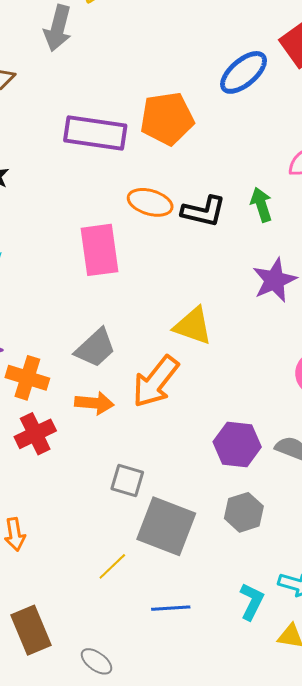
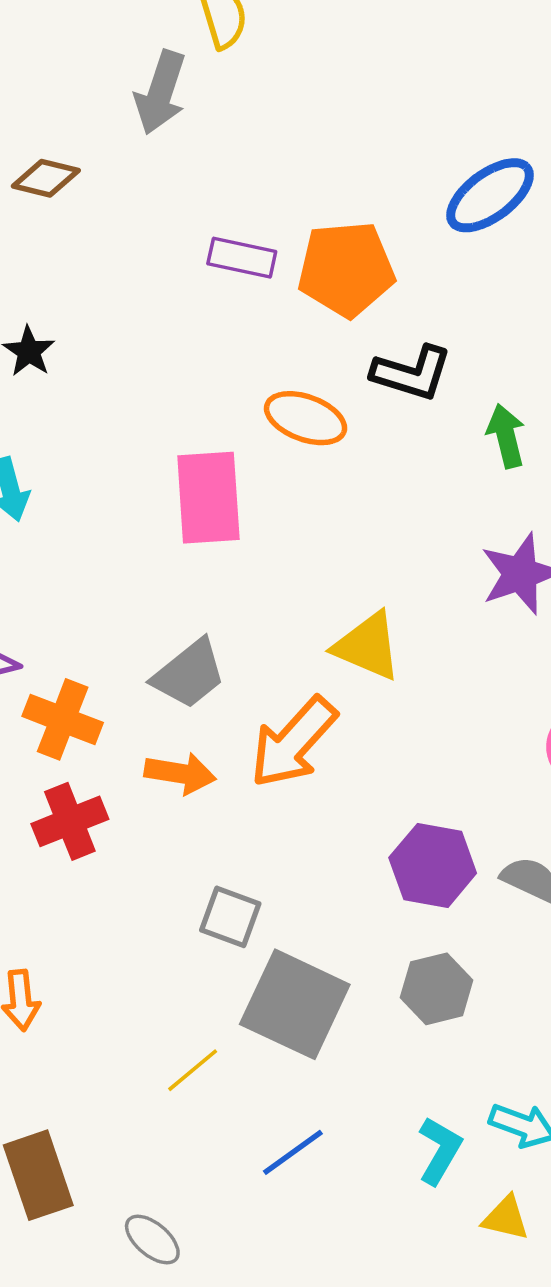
purple rectangle: (95, 133) -> (242, 258), moved, size x0.6
black L-shape: (204, 211) -> (412, 373), moved
blue line: (171, 608) -> (293, 1152), turned -36

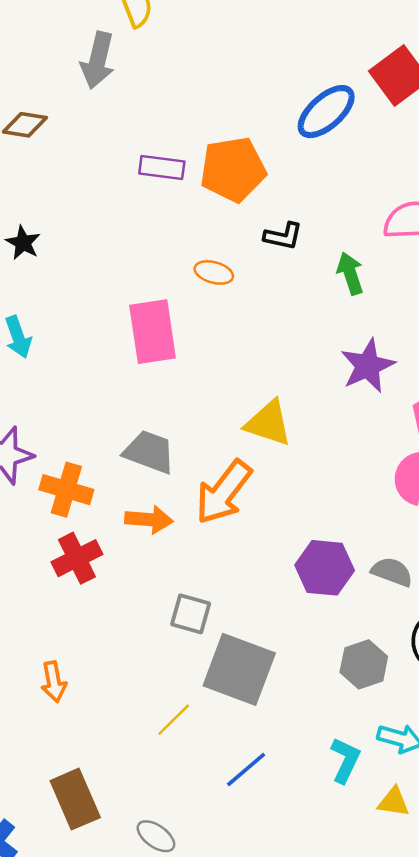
black L-shape: (412, 373) -> (283, 236), size x0.7
orange ellipse: (306, 418) -> (214, 272), size x0.7
gray trapezoid: (189, 674) -> (149, 452), turned -116
gray hexagon: (437, 989) -> (364, 664), moved

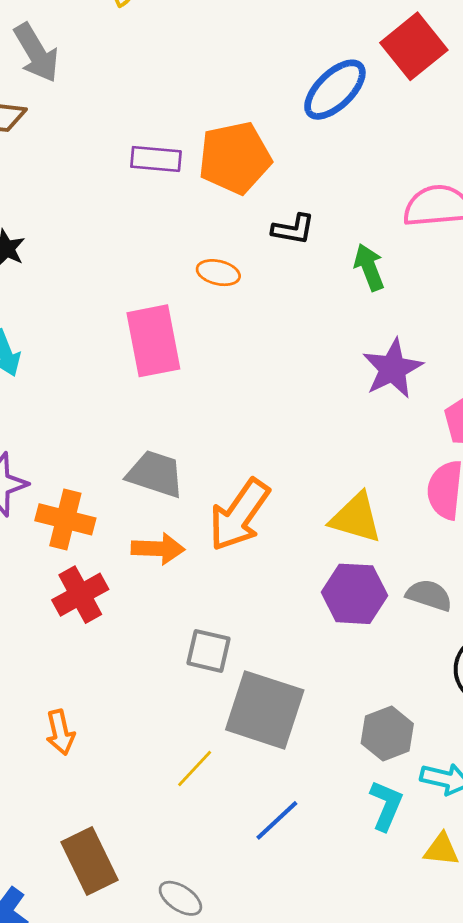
gray arrow: (98, 60) -> (36, 53), moved, turned -42
yellow triangle: (268, 423) -> (356, 518), moved
gray hexagon: (364, 664) -> (387, 733), moved

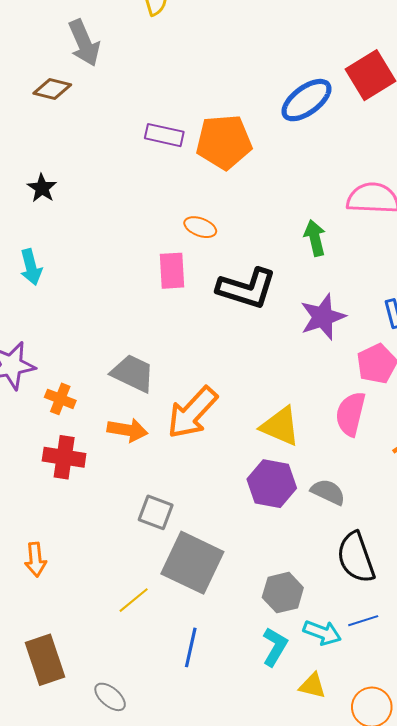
black L-shape: (293, 229) -> (247, 288), moved, size x1.8
pink rectangle: (153, 341) -> (172, 271), moved, size x0.7
orange cross: (65, 519) -> (60, 399), size x0.7
red cross: (80, 595) -> (64, 457), turned 30
blue line: (277, 820) -> (191, 647), turned -42

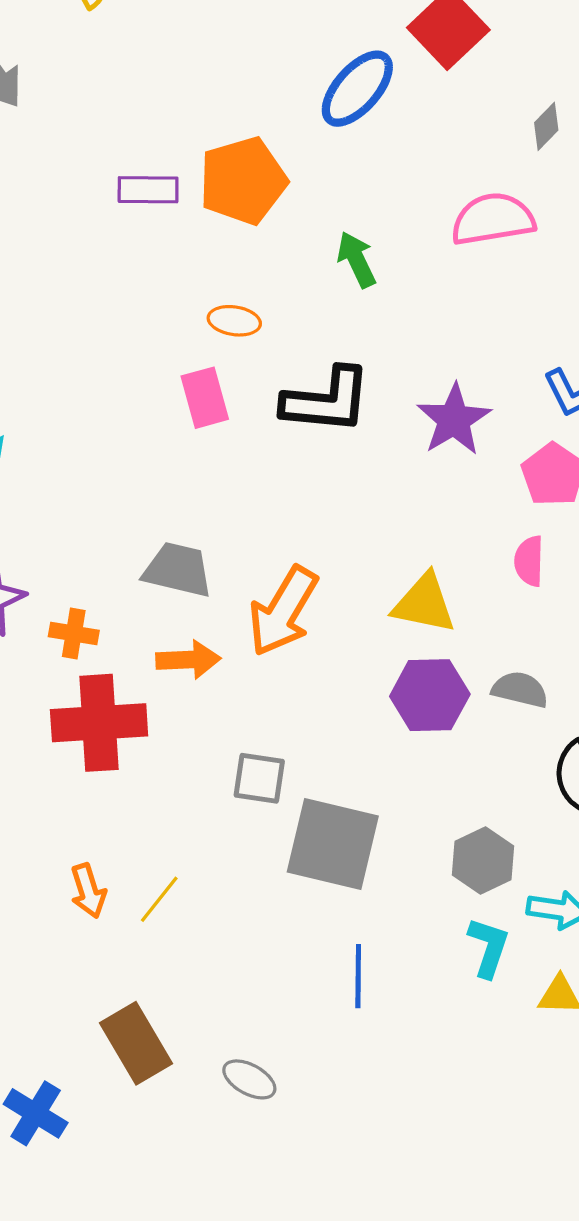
green arrow: (315, 238) -> (357, 260), moved
pink semicircle: (351, 414) -> (529, 561), size x0.7
red cross: (64, 457) -> (99, 723), size x1.4
yellow line: (134, 600) -> (159, 899), moved

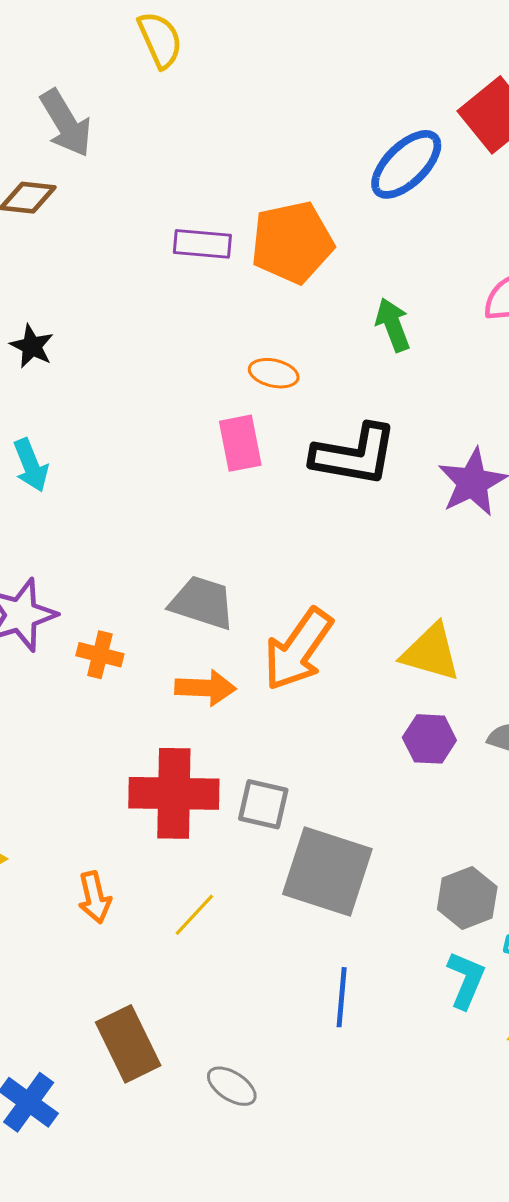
purple hexagon: (430, 695) -> (429, 739), size x0.7
red cross: (99, 723) -> (174, 793), moved
yellow line: (159, 899) -> (194, 915), moved

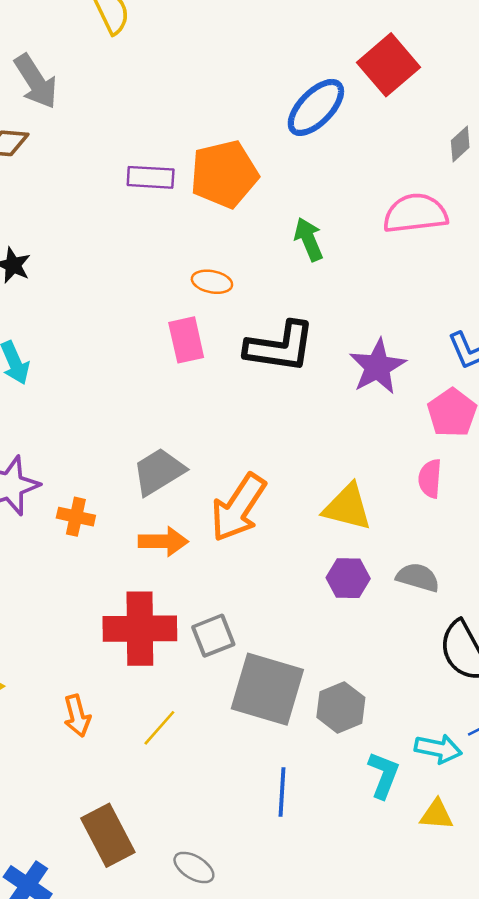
gray trapezoid: (202, 603) -> (159, 472), turned -48
gray square: (263, 804) -> (213, 636), turned -33
gray hexagon: (467, 898) -> (341, 707), moved

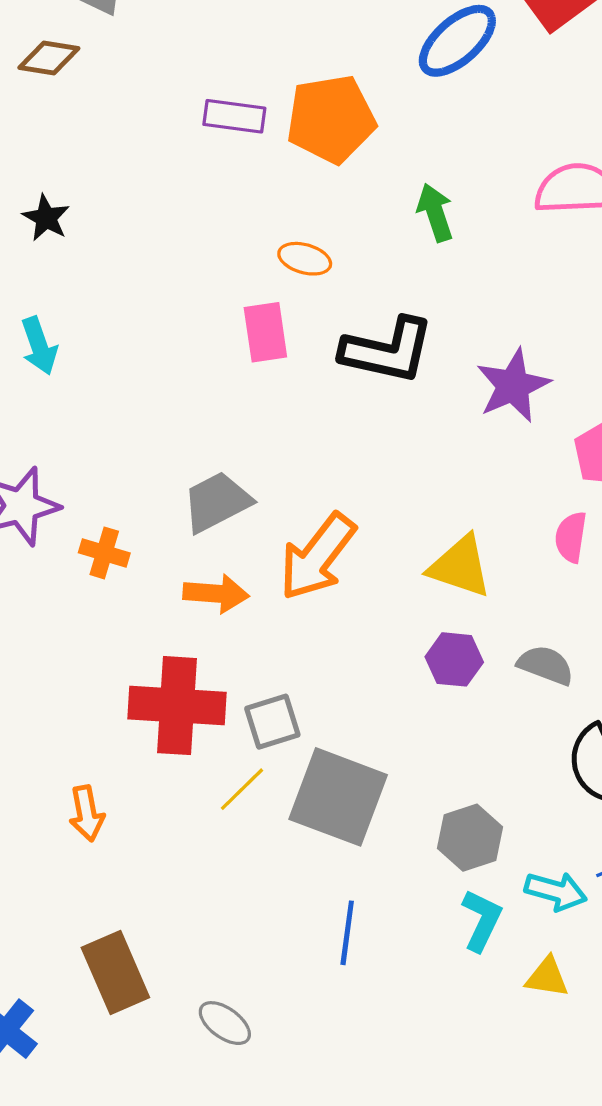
gray hexagon: (341, 707) -> (470, 838), moved
yellow line: (159, 728) -> (242, 789), moved

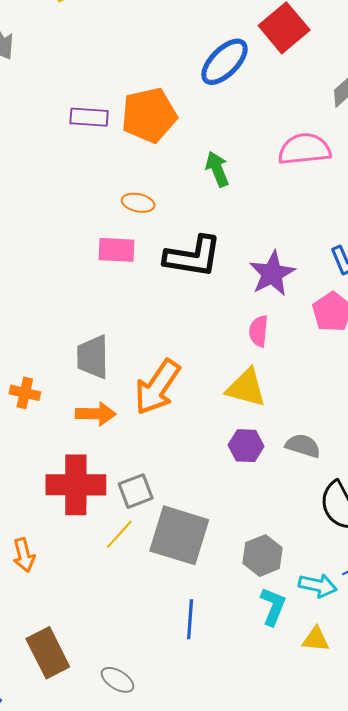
pink rectangle: (265, 332) -> (116, 250), turned -75
gray trapezoid: (217, 502) -> (93, 357), turned -60
pink semicircle: (571, 537) -> (259, 331), moved

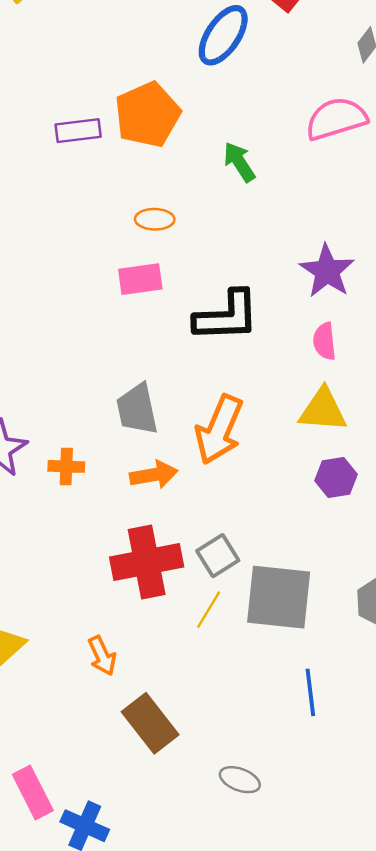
black L-shape: (193, 257) -> (227, 316), moved
brown rectangle: (48, 653) -> (150, 723), moved

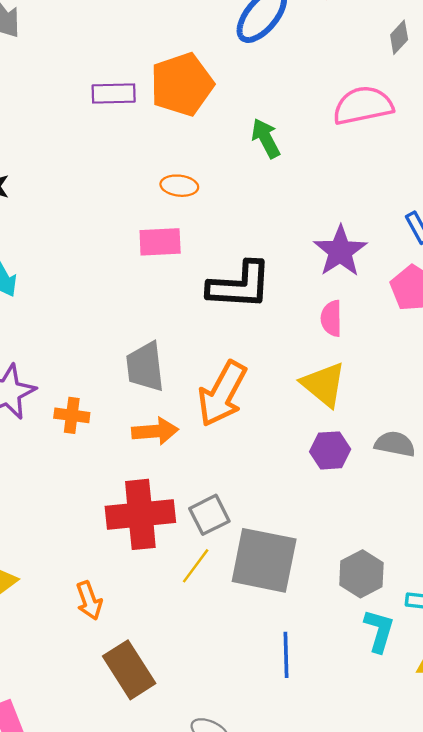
yellow triangle: (323, 410) -> (324, 384), turned 30

